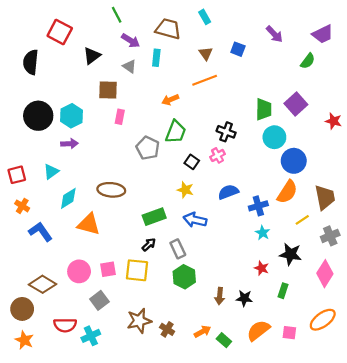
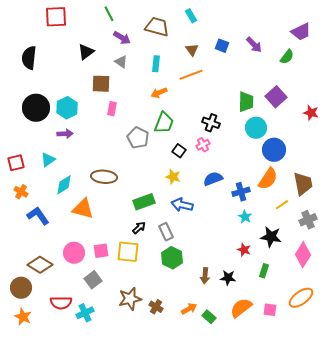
red square: (60, 32) -> (56, 17), moved, turned -30
purple arrow: (274, 34) -> (254, 45), moved
cyan rectangle: (156, 58) -> (156, 64), moved

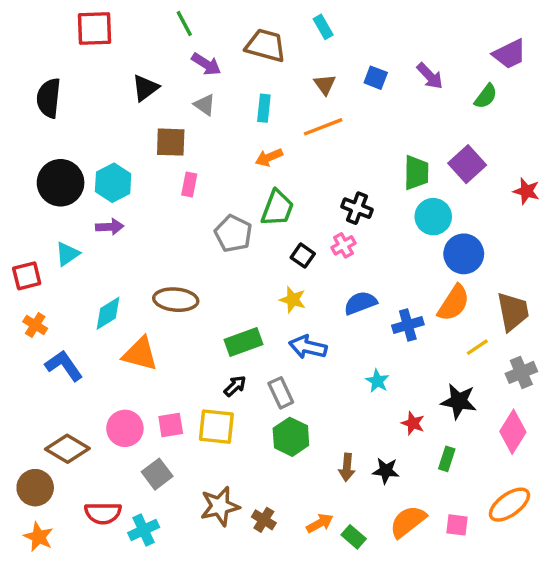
cyan triangle: (48, 160) -> (67, 254), moved
cyan star: (245, 217) -> (377, 381), moved

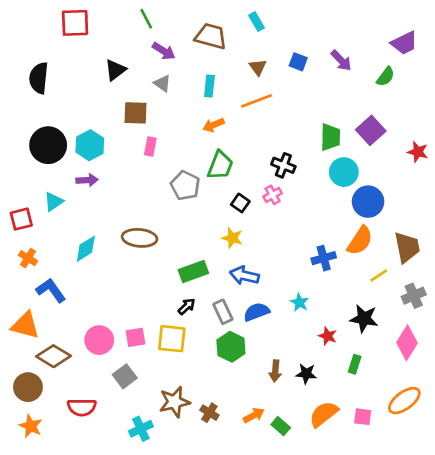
blue semicircle: (360, 303) -> (256, 312), moved
orange triangle: (140, 354) -> (25, 325), moved
cyan cross: (144, 530) -> (141, 429), moved

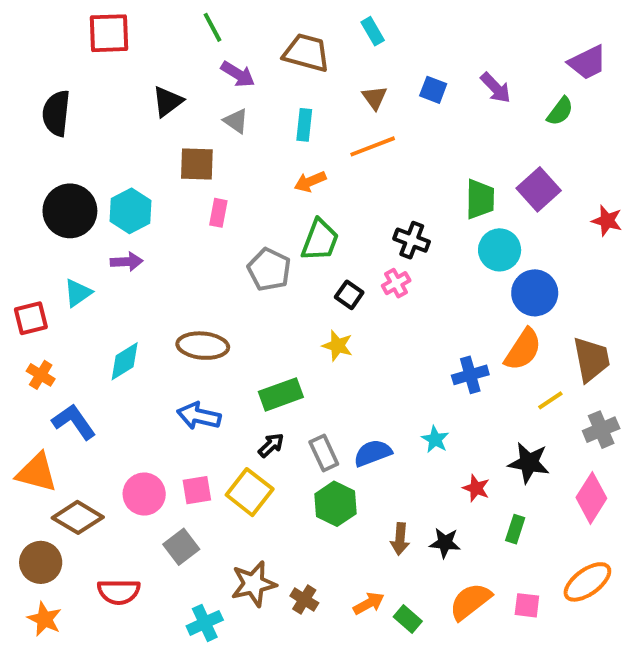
blue arrow: (244, 276) -> (199, 416), moved
yellow square: (172, 339) -> (250, 492), turned 32

